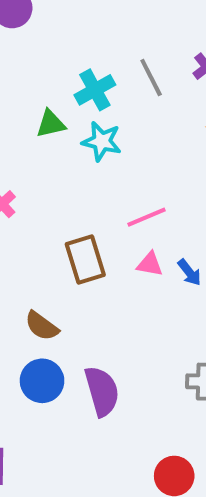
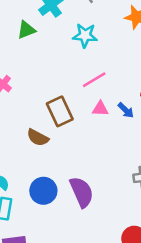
cyan star: (102, 141) -> (85, 35), moved
brown semicircle: (42, 326) -> (38, 138), moved

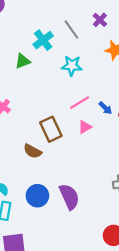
pink triangle: (100, 109) -> (85, 127), turned -32
blue arrow: (126, 110) -> (105, 108), moved

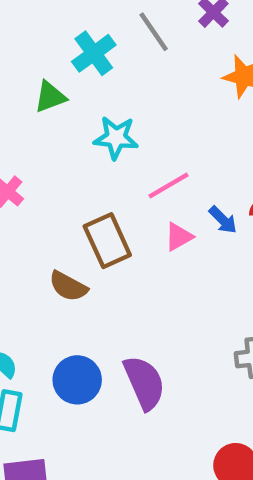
cyan star: (72, 66) -> (116, 138), moved
blue arrow: (105, 108) -> (223, 220), moved

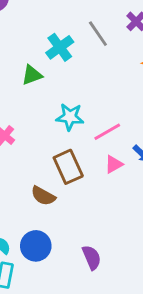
cyan star: (116, 138) -> (70, 117), moved
blue circle: (77, 380) -> (36, 246), moved
purple semicircle: (144, 383) -> (92, 257), size x0.7

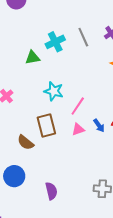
pink line: (107, 132) -> (78, 106), turned -36

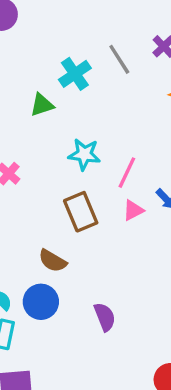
brown semicircle: (26, 142) -> (53, 261), moved

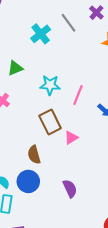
green triangle: (42, 105) -> (15, 68), moved
pink triangle: (133, 210) -> (71, 138), moved
brown semicircle: (53, 261) -> (34, 155), turned 48

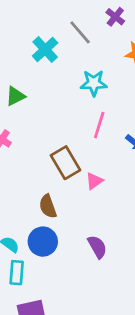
cyan star: (50, 85) -> (94, 83), moved

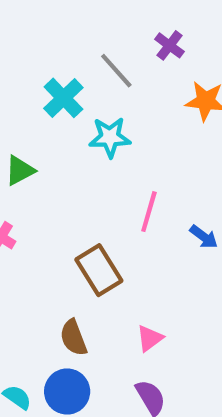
cyan star: (94, 83) -> (110, 137), moved
pink triangle: (94, 181) -> (150, 338), moved

